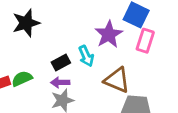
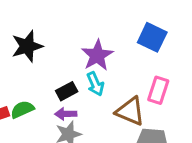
purple star: (109, 34) -> (97, 55), moved
pink rectangle: (145, 41) -> (158, 90), moved

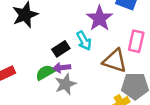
purple star: (97, 55) -> (99, 18), moved
green semicircle: (22, 109) -> (45, 72), moved

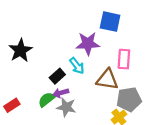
purple star: (99, 18) -> (88, 43), turned -30
gray star: (65, 84) -> (66, 107), turned -30

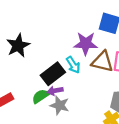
black rectangle: (57, 76) -> (53, 74), size x1.5
brown triangle: (107, 79) -> (102, 62), moved

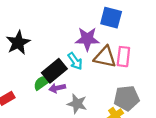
green semicircle: (40, 96) -> (42, 83), moved
gray star: (60, 105) -> (77, 104), moved

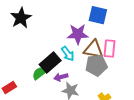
black star: (18, 43) -> (21, 18), moved
purple arrow: (57, 88) -> (61, 77), moved
gray pentagon: (127, 98) -> (96, 65), moved

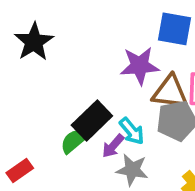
cyan arrow: (68, 54) -> (132, 131), moved
purple arrow: (61, 77) -> (113, 146), turned -32

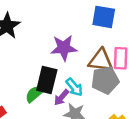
purple star: (140, 66) -> (64, 48), moved
black rectangle: (92, 121) -> (47, 80), turned -32

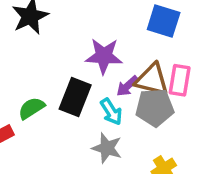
green semicircle: (34, 94) -> (31, 108), moved
purple arrow: (61, 97) -> (127, 86), moved

